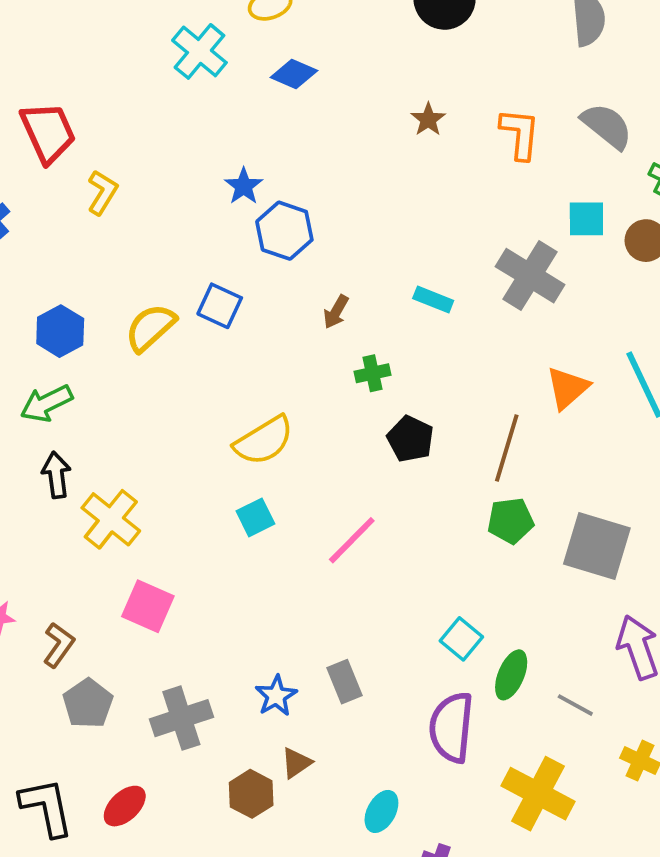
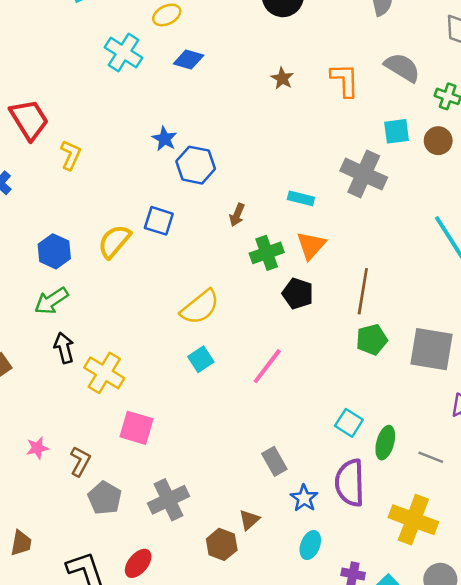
green cross: (372, 373) -> (267, 253), size x1.4
orange triangle: (567, 388) -> (311, 245), moved
blue star: (276, 696) -> (304, 498), moved

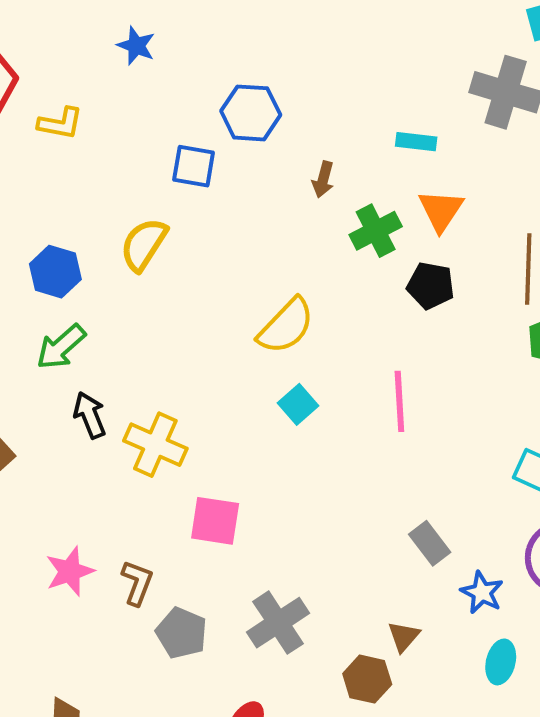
blue star: (165, 139) -> (136, 46), moved
yellow L-shape: (71, 155) -> (60, 123), turned 84
blue square: (159, 221) -> (194, 166), moved
pink line: (267, 366) -> (399, 401), turned -33
pink star: (37, 448) -> (70, 571), size x1.4

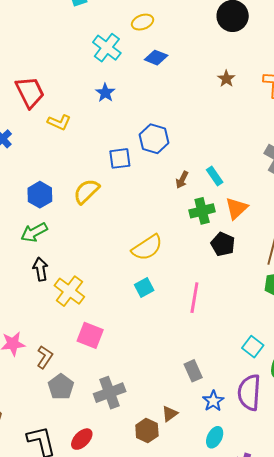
cyan rectangle: (416, 142) -> (215, 176), moved, turned 36
blue square: (194, 166) -> (120, 158), turned -30

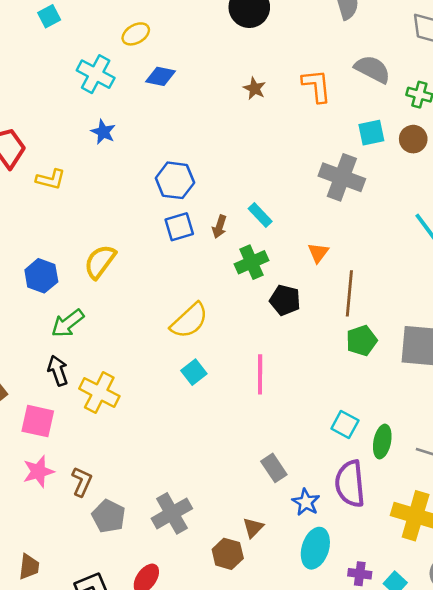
blue square: (120, 158) -> (179, 227), moved
orange triangle: (236, 208) -> (318, 253), moved, size x0.7
green arrow: (34, 232) -> (68, 323), moved
pink square: (90, 335) -> (38, 421), moved
cyan ellipse: (215, 437) -> (315, 548), size x1.4

